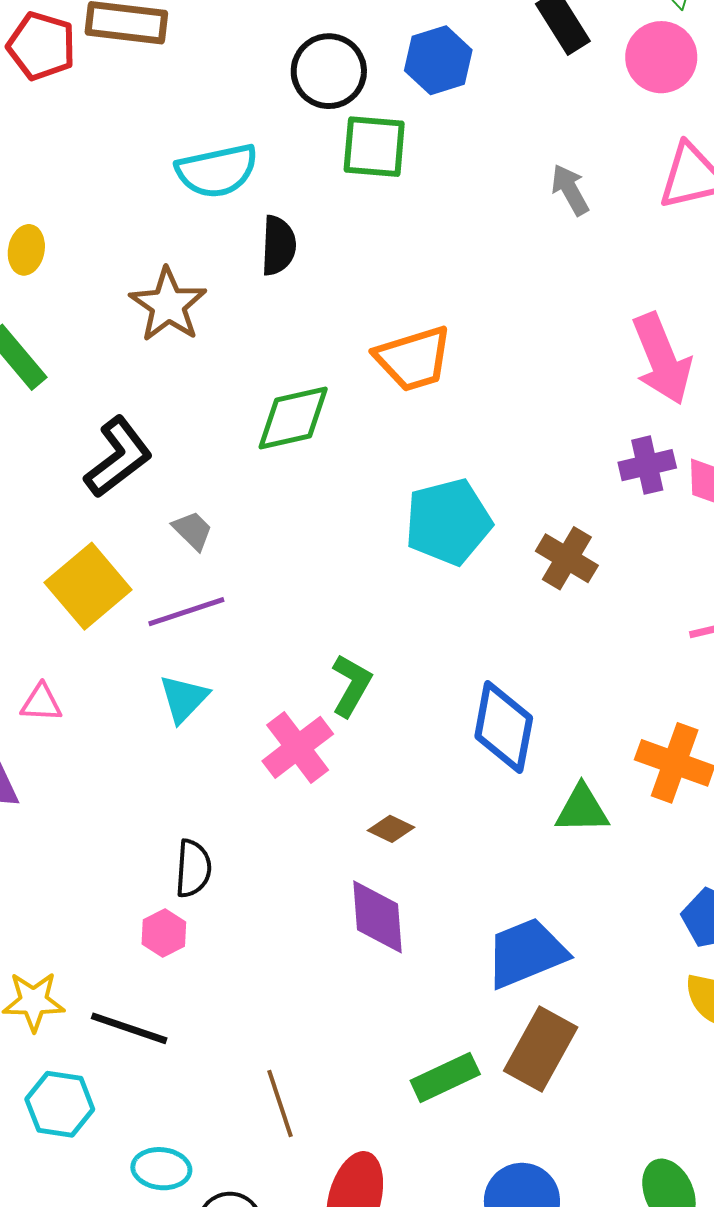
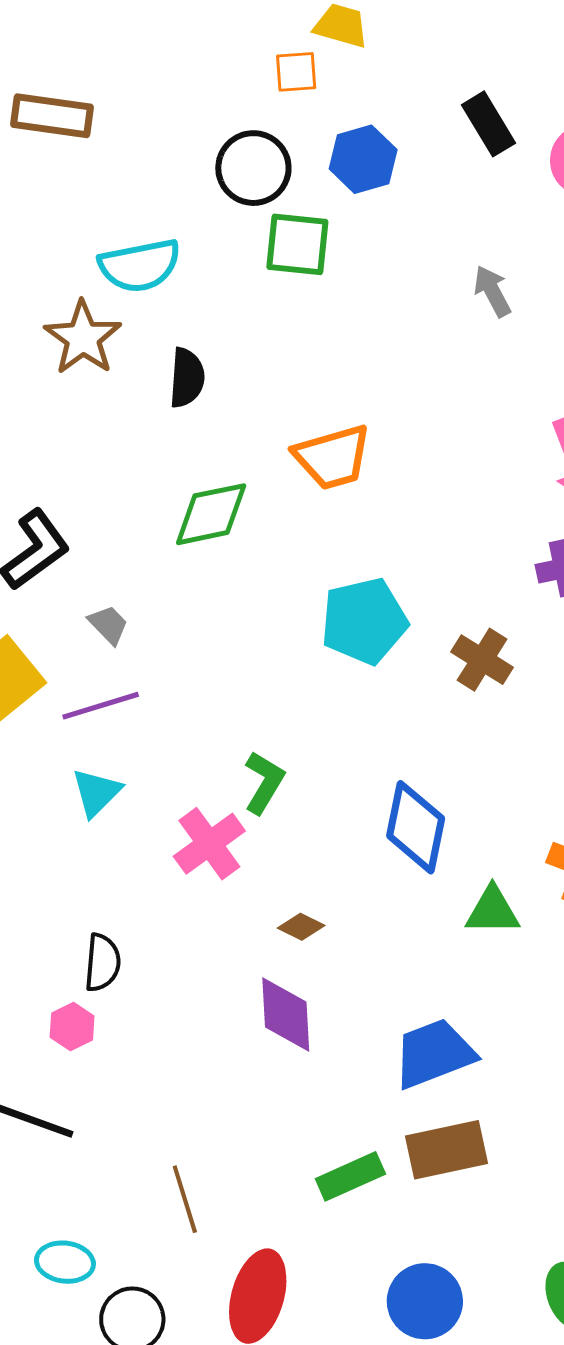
black semicircle: (278, 246) -> (187, 378), moved
brown star: (168, 305) -> (83, 338), moved
brown rectangle: (541, 1049) -> (446, 1150), turned 48

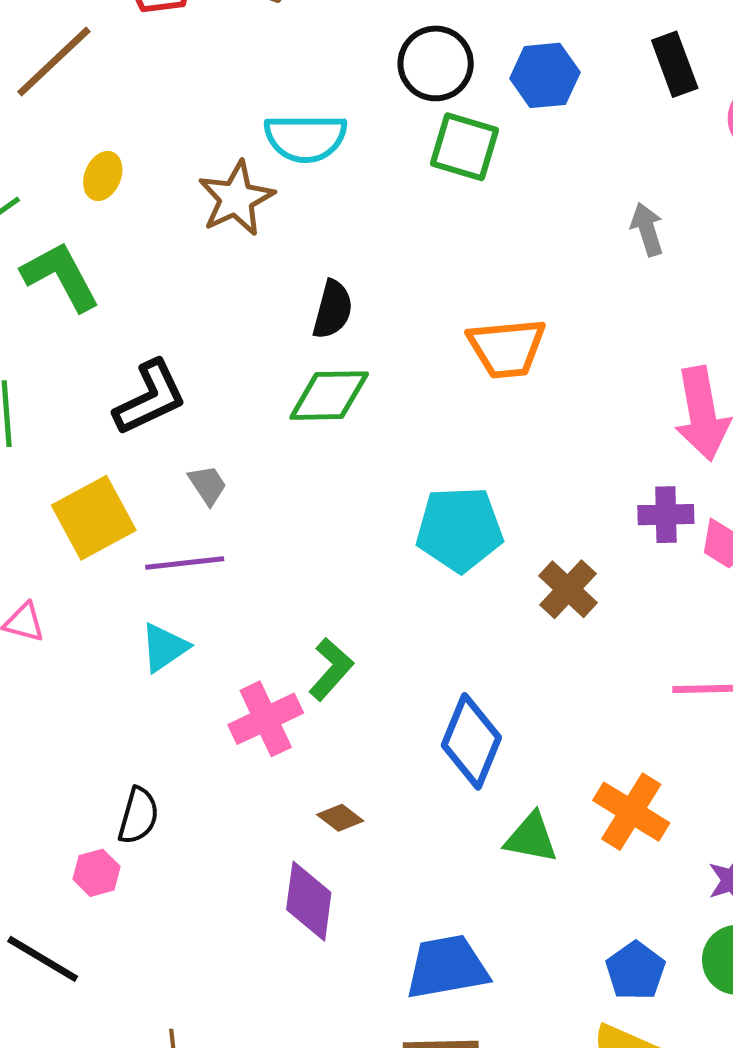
black semicircle: (187, 378) -> (333, 309), moved
orange trapezoid: (332, 457) -> (507, 348), moved

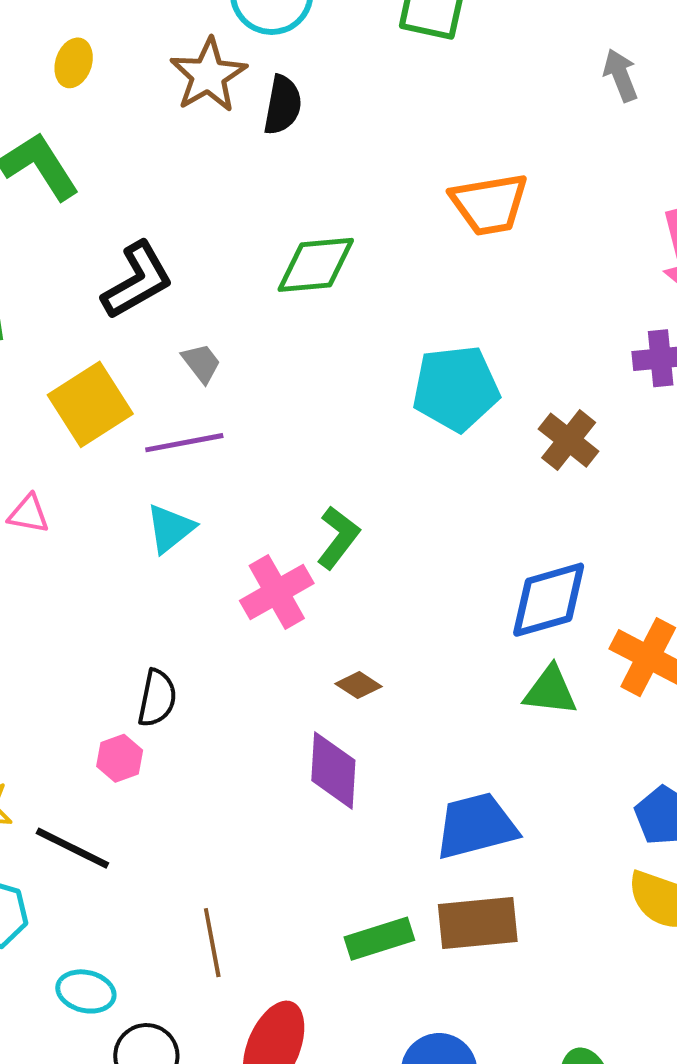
black semicircle: (333, 309) -> (283, 105), moved
blue diamond: (471, 741) -> (549, 600), moved, turned 56

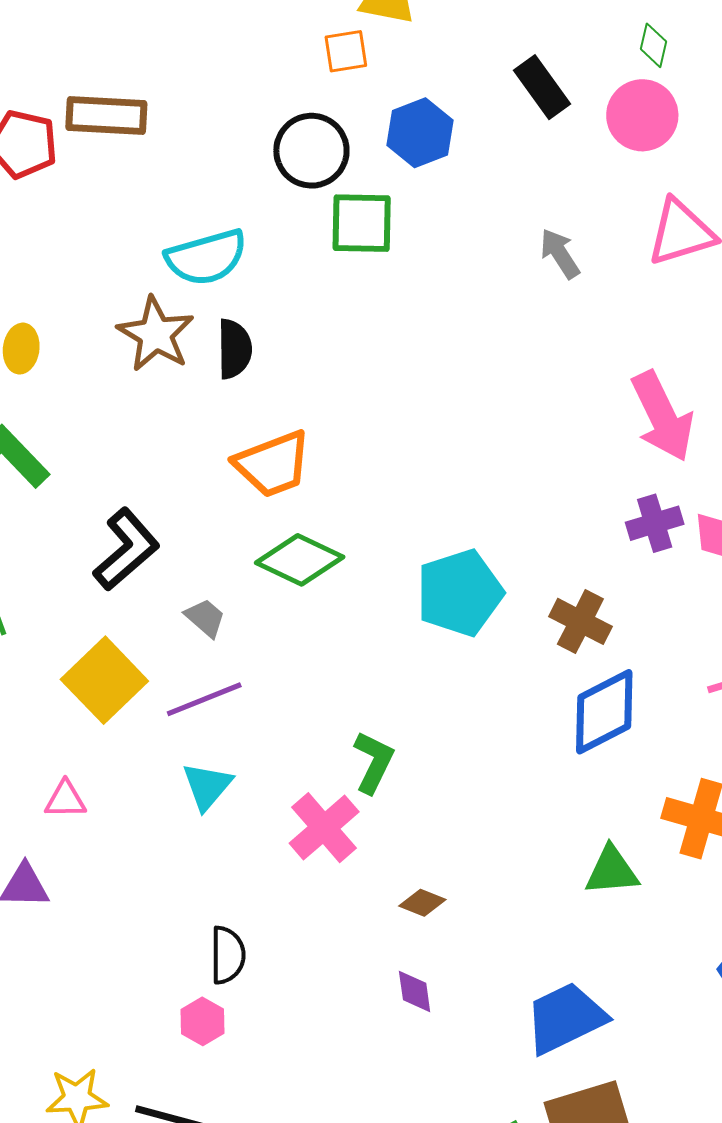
orange trapezoid: (489, 204) -> (273, 464), moved
green diamond: (316, 265) -> (300, 560), moved, turned 42
blue diamond: (549, 600) -> (604, 712), moved
purple diamond: (333, 770) -> (415, 991), size x0.6

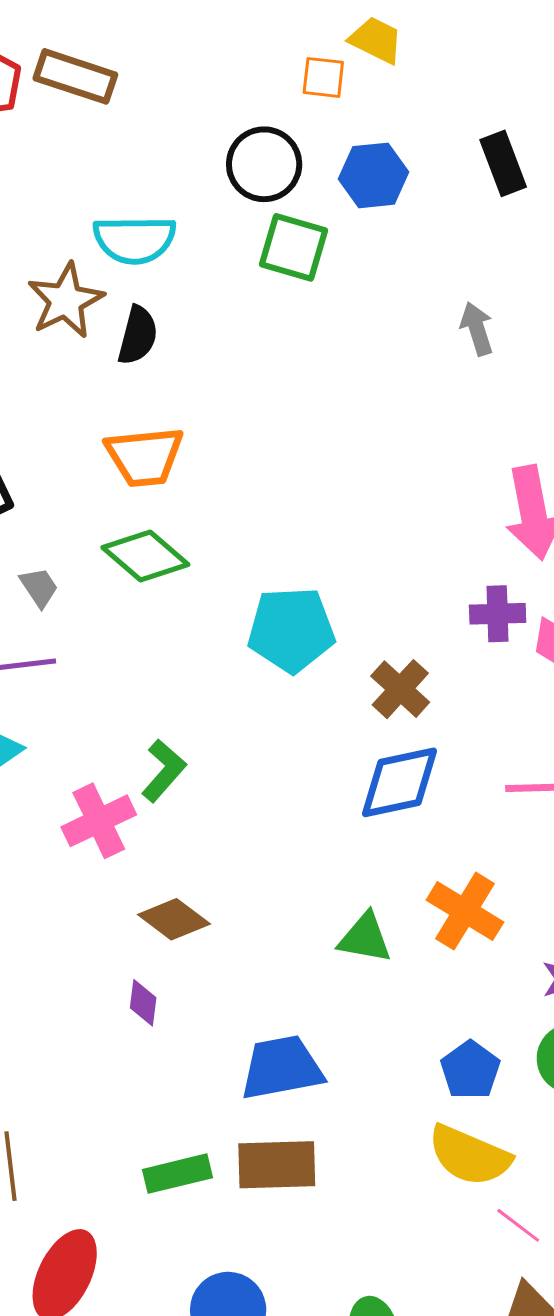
brown diamond: (422, 903) -> (174, 919), size x1.5

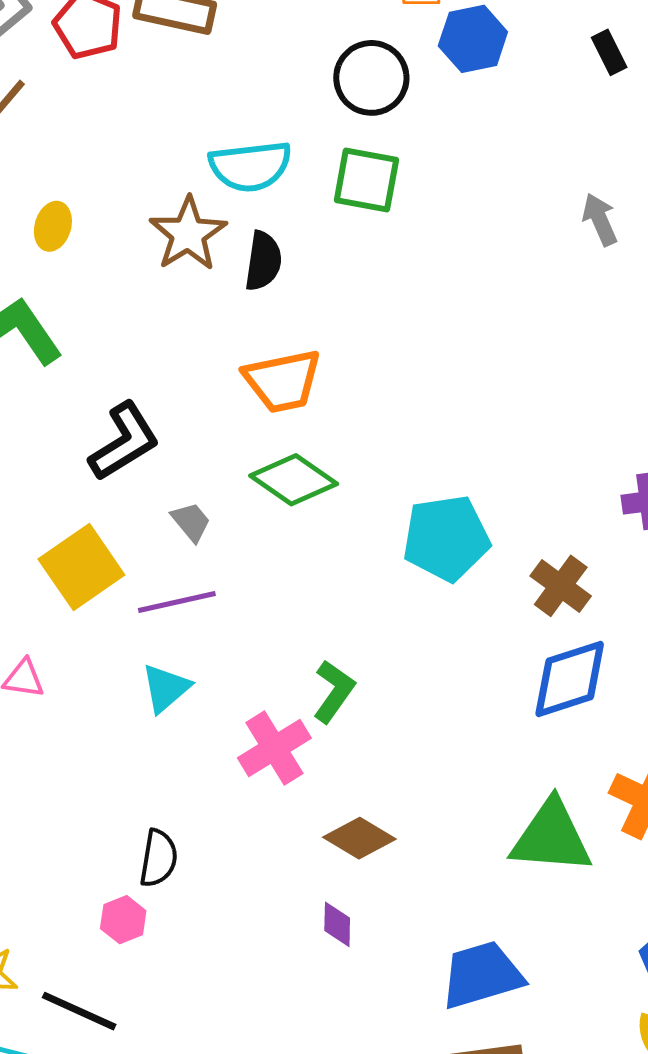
black rectangle: (503, 163) -> (609, 52), size x0.7
blue hexagon: (374, 175) -> (473, 39), moved
green square: (294, 247) -> (366, 180), moved
green triangle: (365, 938) -> (551, 837), size x1.5

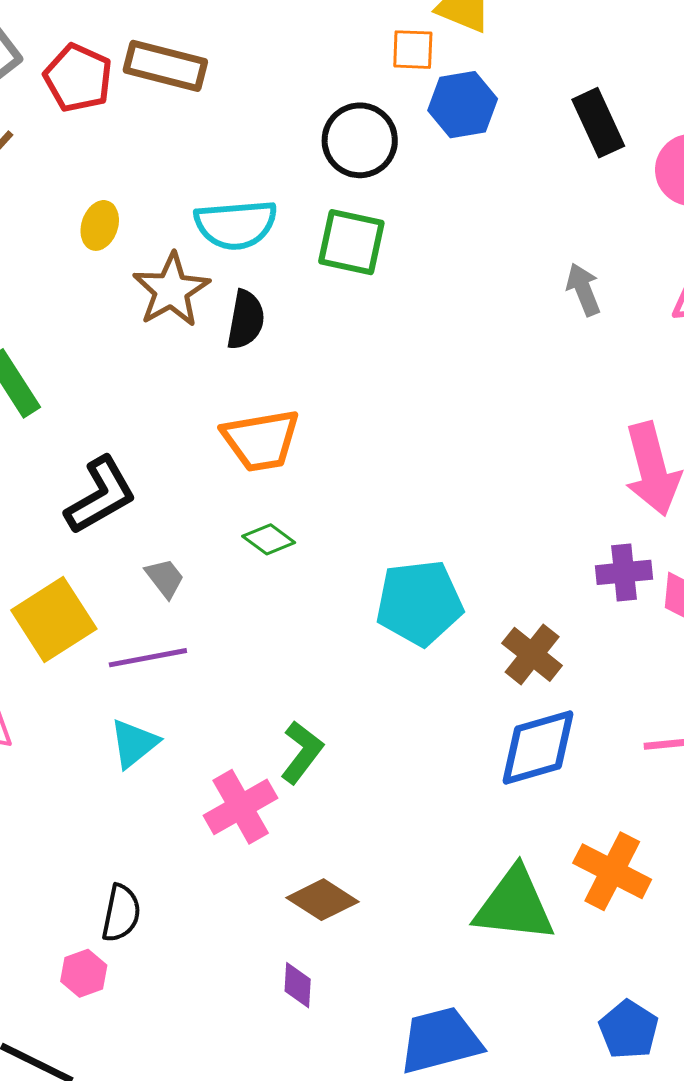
black rectangle: (609, 52) -> (598, 123), size x1.5
yellow ellipse: (53, 226) -> (100, 225), moved
green diamond: (294, 480) -> (269, 539), size x0.6

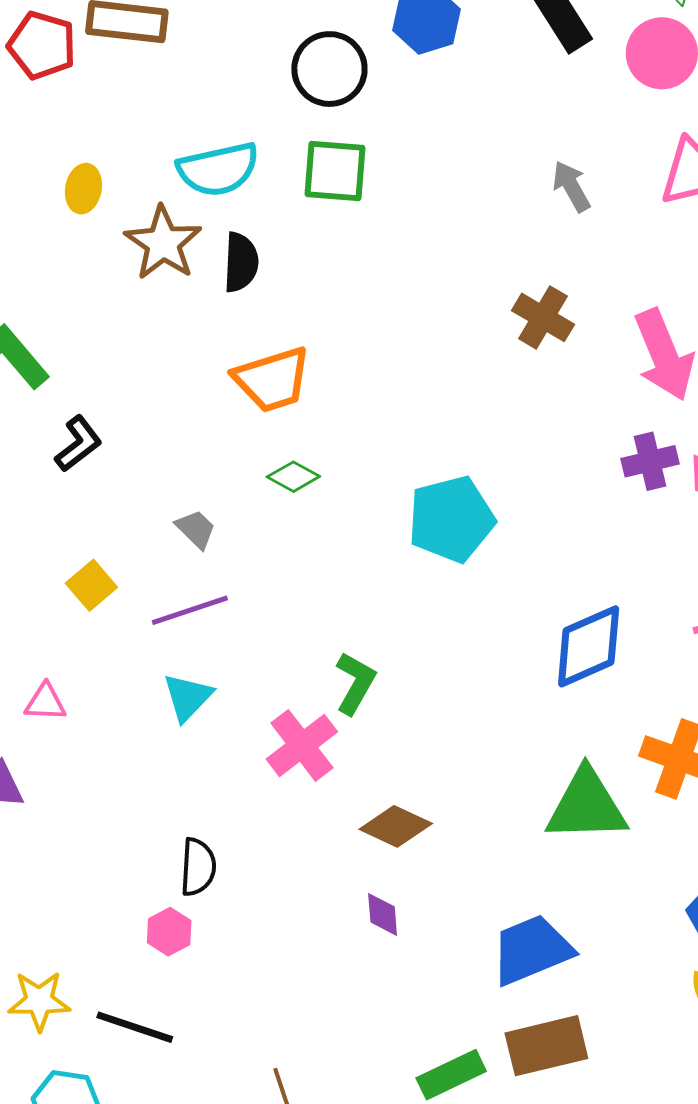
black L-shape: (101, 496) -> (78, 444), moved, size x0.7
yellow square: (54, 620) -> (91, 585), size x0.6
brown cross: (532, 654) -> (543, 317), moved

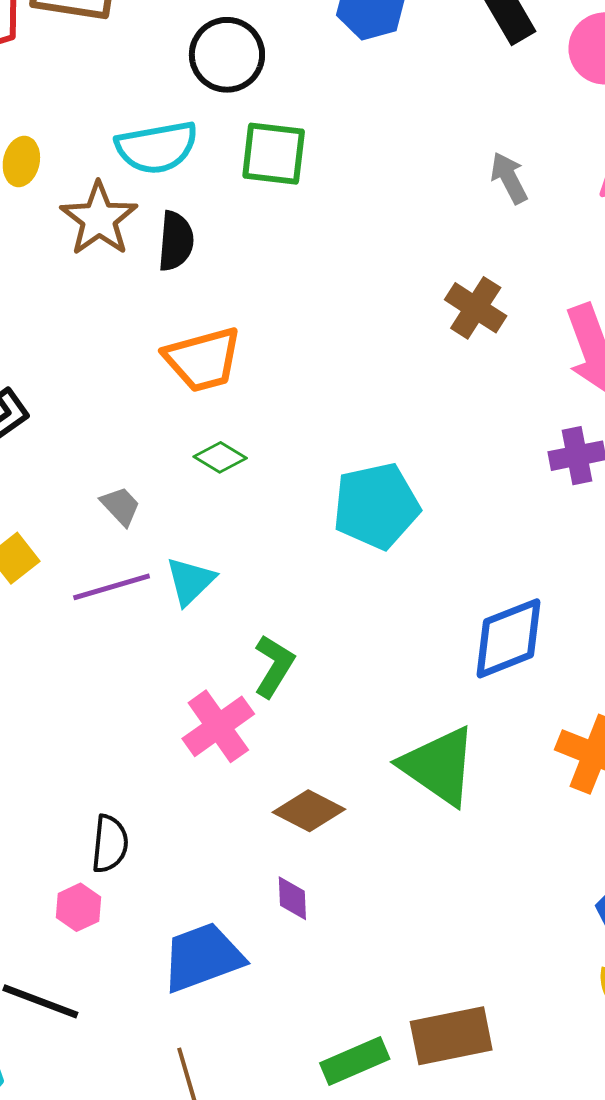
black circle: (329, 69) -> (227, 55), moved
cyan triangle: (188, 697) -> (190, 581), moved
green triangle: (587, 806) -> (439, 766), moved, turned 34
blue trapezoid: (532, 950) -> (203, 957), moved

